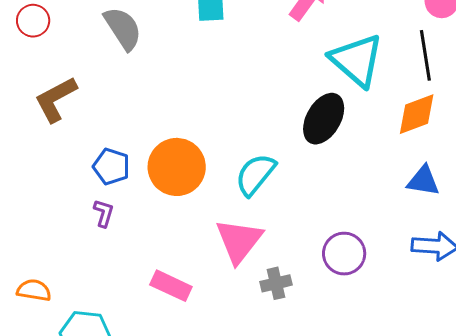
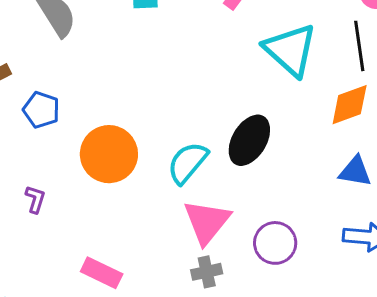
black ellipse: (324, 119) -> (249, 140), moved
blue pentagon: (111, 167) -> (41, 110), moved
pink triangle: (239, 241) -> (207, 222), moved

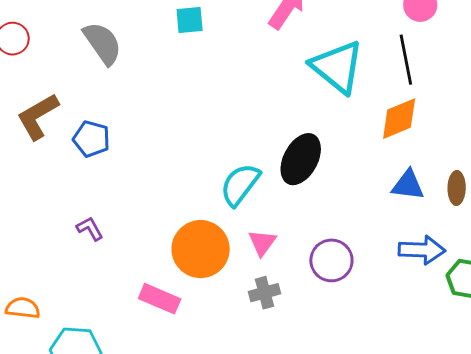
orange circle: (109, 154) -> (201, 249), moved
purple L-shape: (35, 199) -> (90, 229), turned -44
pink triangle: (207, 222) -> (262, 243), size x0.6

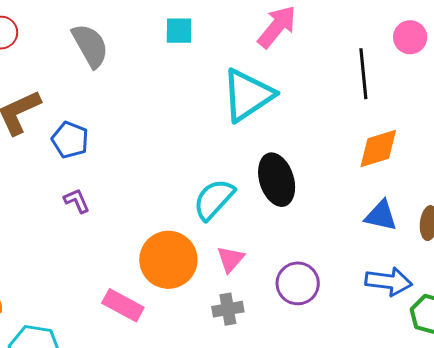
black line: (406, 60) -> (363, 74), moved
cyan triangle: (337, 67) -> (248, 95), moved, turned 42
black ellipse: (301, 159) -> (277, 180), turned -51
purple L-shape: (90, 229) -> (77, 201), moved

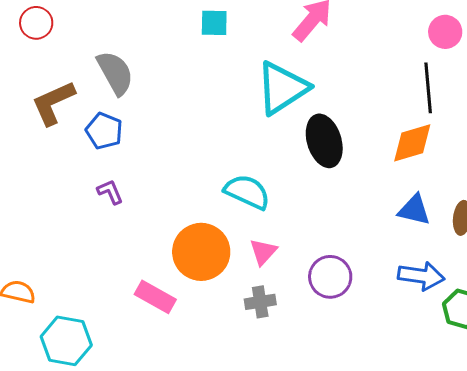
gray semicircle: (90, 46) -> (115, 73), moved
black line: (363, 74) -> (428, 88), moved
black ellipse: (277, 180) -> (324, 141), moved
cyan semicircle: (214, 199) -> (247, 192), turned 72

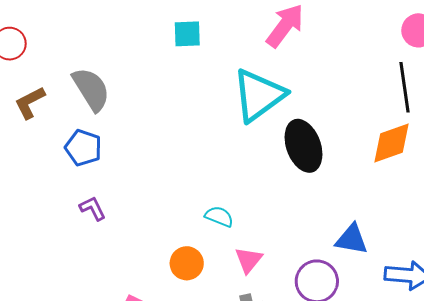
brown L-shape: (53, 103) -> (30, 103), moved, size x0.7
cyan semicircle: (247, 192) -> (219, 216), moved, size x0.6
blue triangle: (414, 210) -> (352, 239), moved
orange circle: (201, 252) -> (187, 263), size x0.6

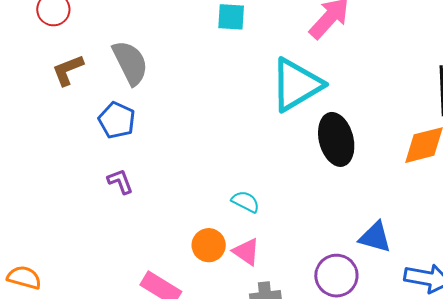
pink triangle: (249, 260) -> (246, 252), moved, turned -40

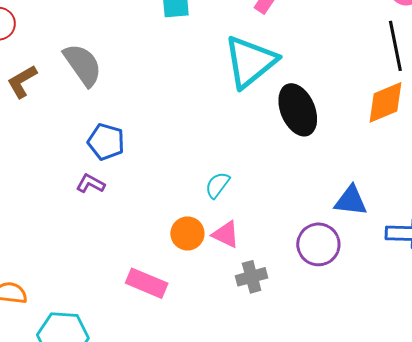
blue pentagon: (117, 120) -> (106, 142), moved
purple L-shape: (120, 181) -> (91, 184), turned -32
cyan semicircle: (245, 202) -> (217, 185), turned -72

